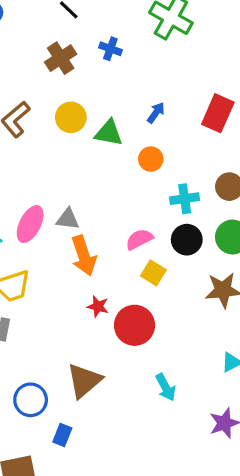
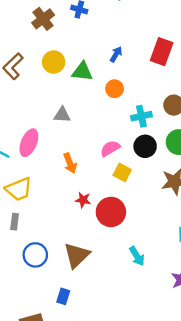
gray triangle: (68, 219) -> (62, 115), moved
orange arrow: (84, 256) -> (70, 163), size x0.7
blue circle: (31, 400) -> (35, 255), moved

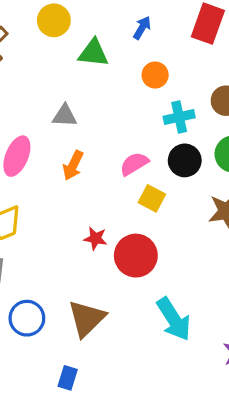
yellow circle: (54, 62) -> (54, 20), moved
orange circle: (115, 89) -> (155, 75), moved
orange arrow: (70, 163) -> (73, 165), moved, turned 48
cyan arrow: (137, 256) -> (174, 319), size x1.5

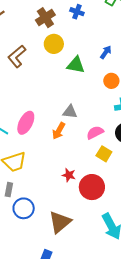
gray triangle: (65, 116) -> (70, 112), moved
blue circle: (27, 318) -> (24, 208), moved

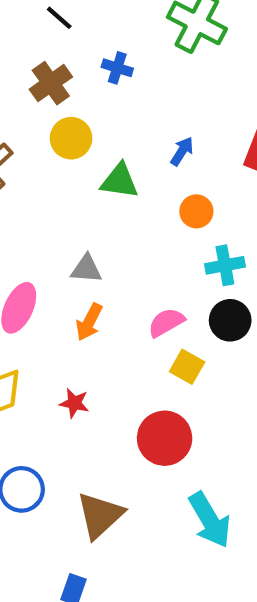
gray triangle: (70, 112) -> (86, 269), moved
red star: (69, 175) -> (74, 403), moved

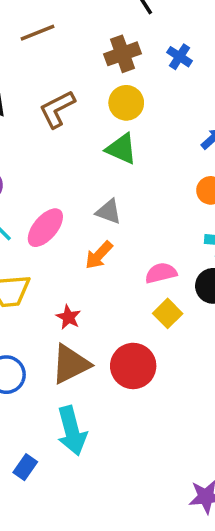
green triangle: (120, 181) -> (121, 149), moved
brown triangle: (100, 515) -> (71, 364), moved
cyan arrow: (210, 520) -> (72, 431), moved

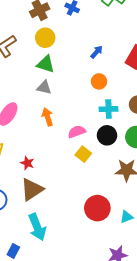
gray triangle: (109, 212) -> (44, 87), moved
orange arrow: (99, 255) -> (48, 117), moved, turned 126
red circle: (133, 366) -> (97, 208), moved

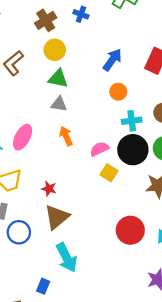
blue arrow: (97, 52) -> (112, 60), size x1.5
black circle: (107, 135) -> (133, 150), size x1.4

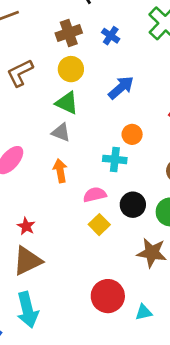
blue arrow: (112, 60) -> (121, 88), moved
cyan cross: (132, 121) -> (115, 159), moved
black circle: (133, 150) -> (133, 205), size x0.7

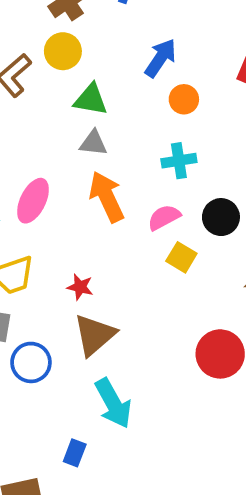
yellow circle: (71, 69) -> (63, 51), moved
orange circle: (132, 134) -> (184, 99), moved
orange arrow: (60, 171) -> (107, 197), size x1.5

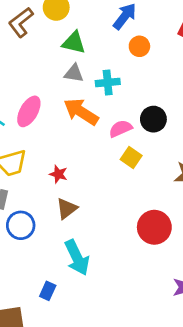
cyan cross: (179, 161) -> (108, 82), moved
orange arrow: (107, 197) -> (81, 112), turned -36
black circle: (221, 217) -> (153, 119), moved
brown triangle: (95, 335) -> (67, 209), size x0.7

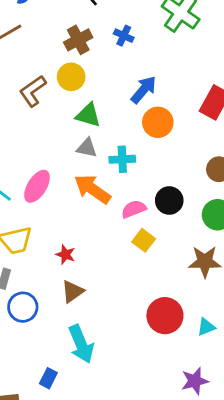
orange circle: (139, 46) -> (158, 122), size x1.4

